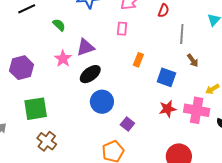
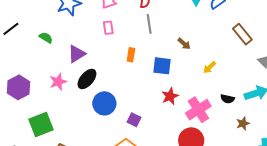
gray line: (182, 34) -> (149, 24), moved
pink star: (63, 59) -> (58, 82), moved, turned 30
pink cross: (197, 110) -> (198, 110), moved, turned -30

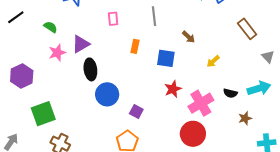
black ellipse: (87, 79) -> (90, 69), turned -50
pink star: (58, 82) -> (57, 53), moved

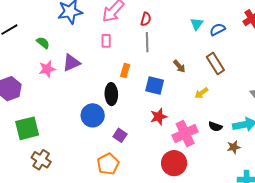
brown rectangle: (247, 29) -> (215, 63), moved
black ellipse: (90, 69) -> (111, 94), moved
brown star: (245, 118) -> (234, 147), moved

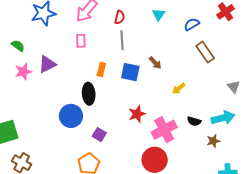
cyan triangle: (197, 24) -> (159, 15), moved
brown rectangle: (215, 63) -> (205, 52), moved
blue square: (155, 85) -> (130, 72), moved

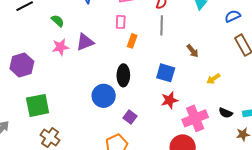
orange rectangle: (101, 70) -> (132, 41), moved
blue square: (130, 72) -> (166, 73), moved

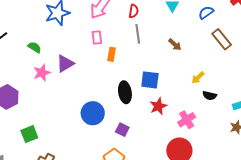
brown arrow: (193, 51) -> (175, 45), moved
black ellipse: (123, 75) -> (125, 92), moved
green square: (38, 105) -> (29, 134), size x0.7
black semicircle: (226, 113) -> (210, 96), moved
pink cross: (195, 118) -> (187, 120), size x0.7

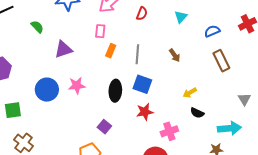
gray line: (138, 34) -> (137, 54), moved
pink star: (42, 73) -> (77, 85), moved
blue circle: (93, 113) -> (47, 90), moved

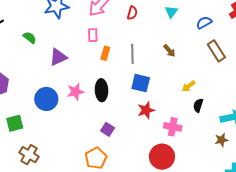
black ellipse: (115, 91) -> (101, 90), moved
black semicircle: (197, 113) -> (198, 105), turned 88
pink cross: (169, 131) -> (173, 127), turned 36

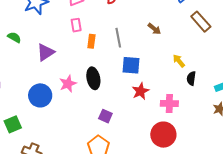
yellow arrow: (189, 86) -> (179, 61), turned 96

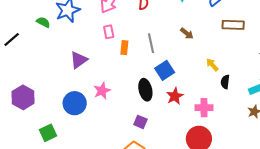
brown rectangle: (201, 22) -> (233, 25), turned -45
green semicircle: (14, 37) -> (43, 22), moved
blue square: (131, 65) -> (165, 70), turned -36
black ellipse: (93, 78) -> (145, 90), moved

